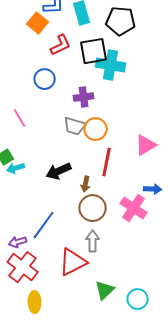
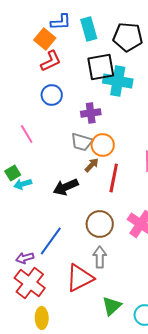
red L-shape: (61, 45) -> (51, 61), moved
brown arrow: (86, 184) -> (92, 165), moved, turned -147

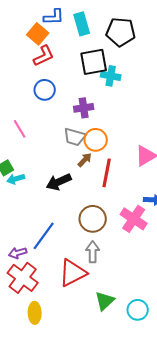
cyan cross: (118, 81) -> (111, 76), size x0.7

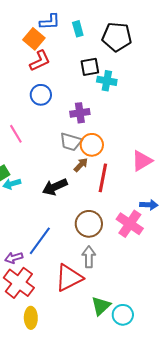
cyan rectangle: (82, 24) -> (78, 29), size x0.7
black square: (94, 62) -> (90, 67), size x0.7
cyan circle: (138, 310) -> (123, 315), moved

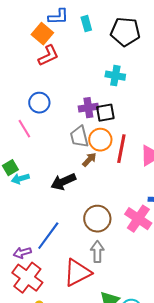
black square: (90, 67) -> (105, 113), moved
blue circle: (41, 95) -> (39, 103), moved
gray trapezoid: (71, 142) -> (79, 137), turned 60
red line: (103, 178) -> (121, 149), moved

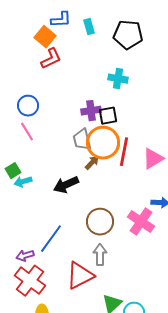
blue circle: (39, 103) -> (28, 106), moved
orange circle: (100, 140) -> (103, 143), size x1.4

